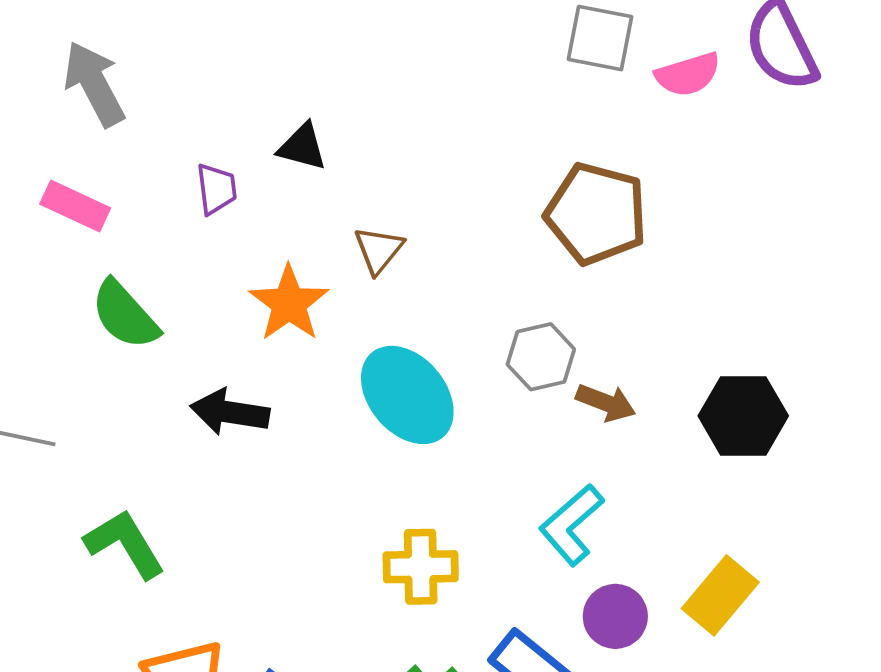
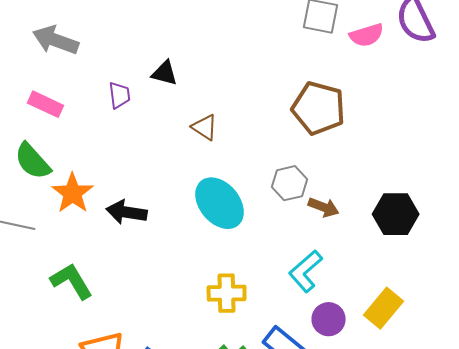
gray arrow: (94, 84) -> (56, 40), turned -42
brown triangle: (379, 250) -> (205, 127), turned -36
orange star: (289, 303) -> (73, 193), moved
green semicircle: (125, 315) -> (33, 161), moved

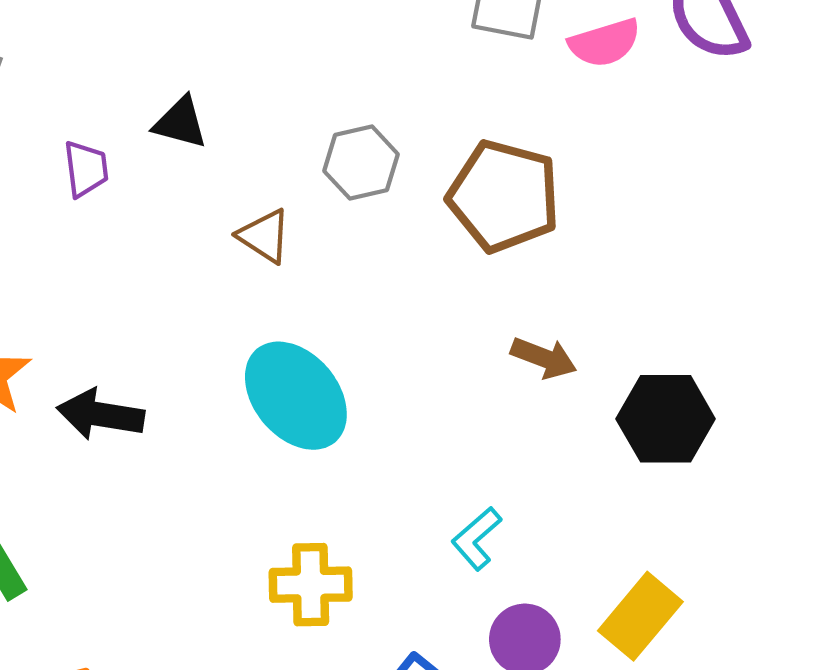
gray hexagon: (290, 183) -> (361, 163), moved
brown arrow: (324, 207) -> (544, 358), moved
cyan L-shape: (306, 271) -> (477, 538), size x0.7

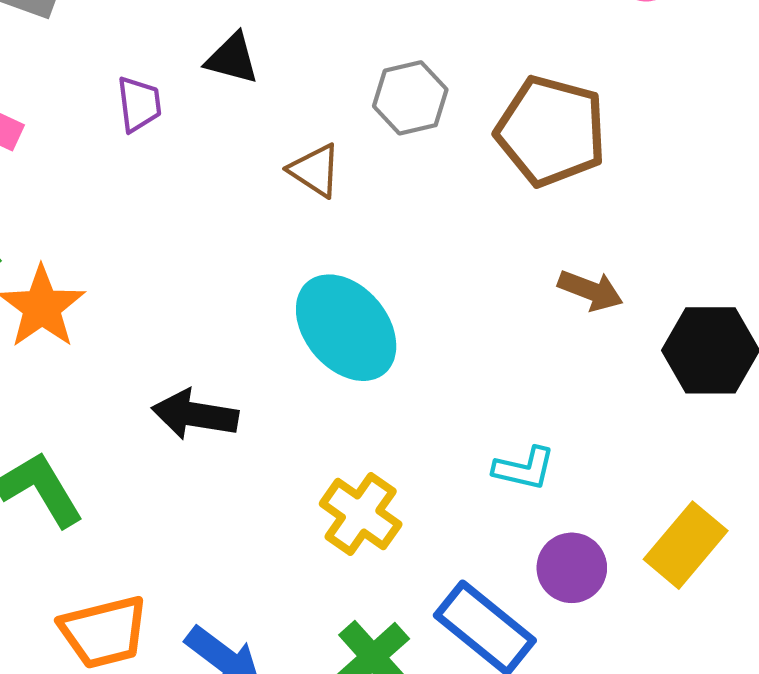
black arrow: (101, 415) -> (195, 415), moved
cyan L-shape: (477, 538) -> (524, 468), turned -126
yellow cross: (311, 585) -> (361, 514), turned 36

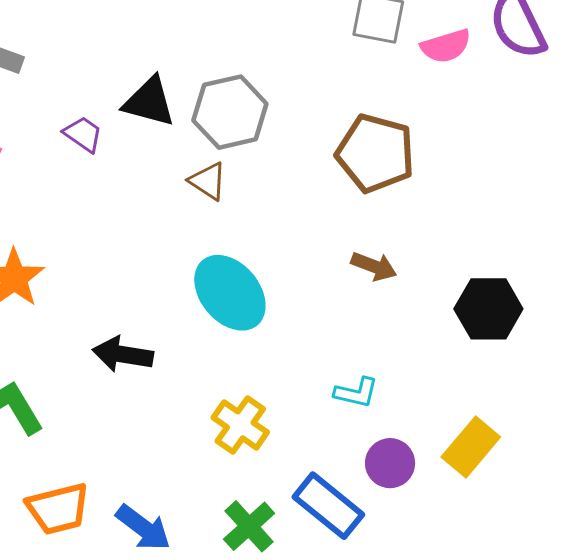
black triangle: (232, 59) -> (149, 102), size x1.4
gray hexagon: (410, 98) -> (230, 112), moved, size x1.4
purple trapezoid: (139, 104) -> (83, 134), turned -48
brown arrow: (590, 290) -> (374, 266), moved

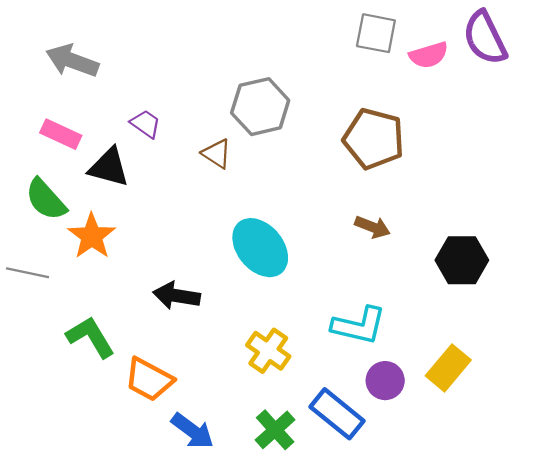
black triangle: (149, 102) -> (109, 167), moved
brown triangle: (208, 181) -> (217, 154), moved
cyan L-shape: (356, 393) -> (359, 326), size x1.6
orange trapezoid: (58, 509) -> (149, 379), moved, turned 42

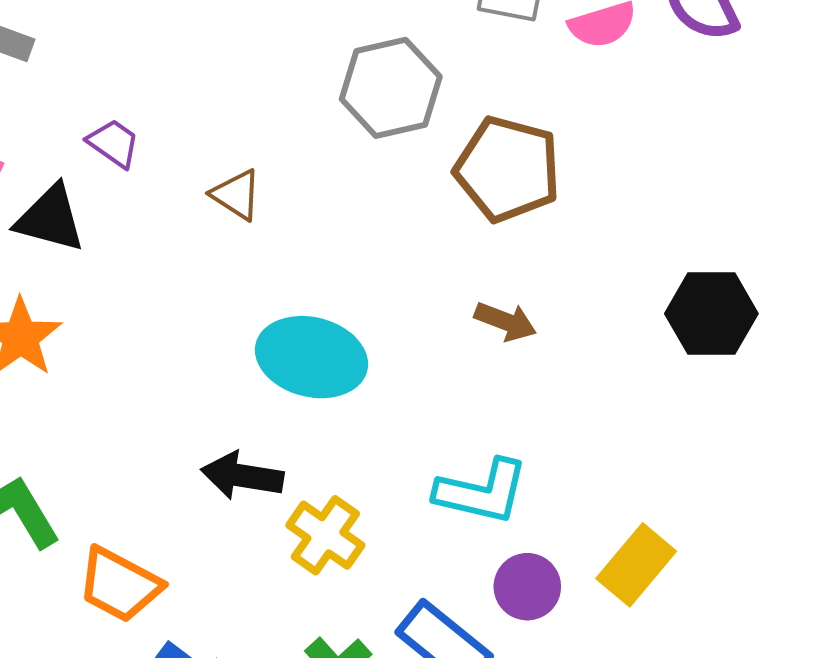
gray hexagon: (260, 107) -> (391, 88), moved
cyan ellipse: (260, 248) -> (312, 357), turned -36
black hexagon: (462, 260) -> (711, 314), moved
black arrow: (177, 296) -> (242, 476), moved

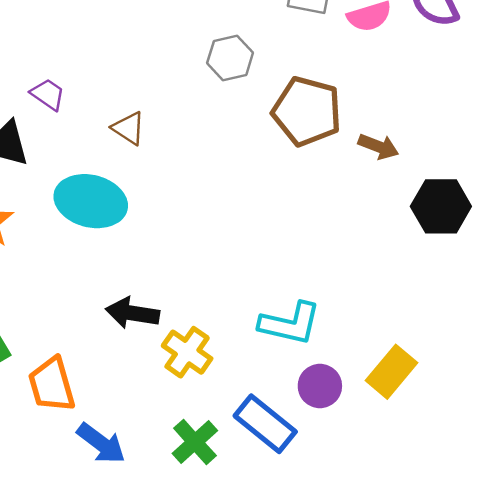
gray hexagon: (391, 88) -> (230, 58), size x0.7
brown arrow: (505, 321) -> (378, 146), moved
cyan ellipse: (312, 357) -> (91, 201), moved
orange trapezoid: (120, 585) -> (52, 385), turned 46

